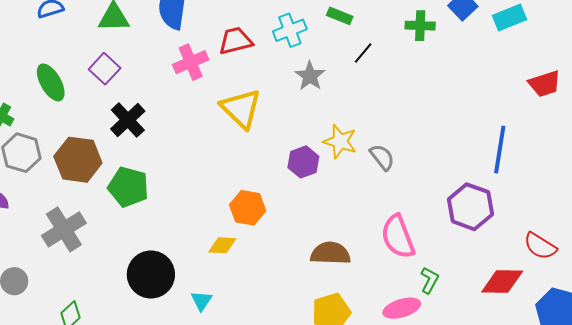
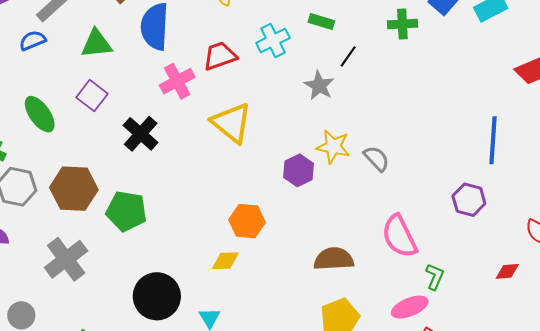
gray star: (310, 76) -> (319, 86), moved
black cross: (128, 120) -> (141, 134), moved
purple hexagon: (470, 207) -> (469, 200), size x0.7
red diamond: (502, 282) -> (507, 271), size x0.6

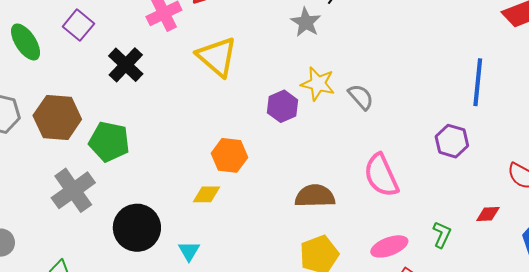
gray cross: (66, 259) -> (73, 190), moved
green L-shape: (435, 277) -> (442, 235), moved

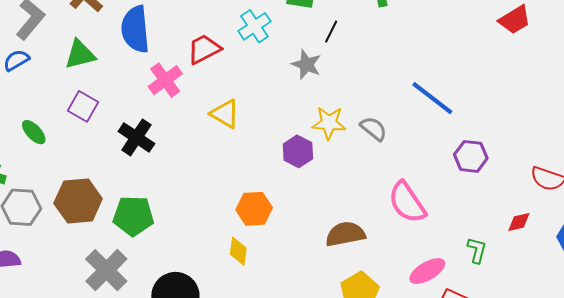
green ellipse: (26, 42) -> (34, 132), size x0.7
yellow triangle: (217, 57) -> (225, 114), size x0.7
blue line: (478, 82) -> (432, 98), moved, turned -48
yellow diamond: (207, 194) -> (238, 251), turned -72

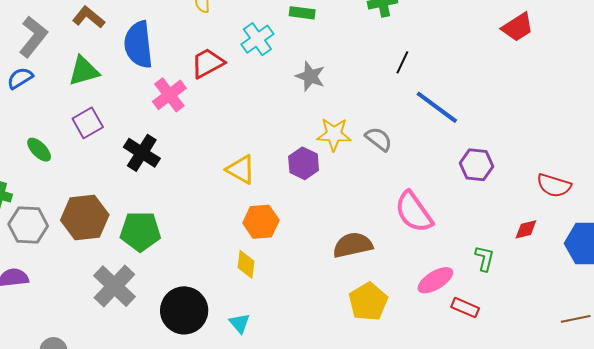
black line: (331, 32) -> (402, 62), moved
purple square: (83, 106) -> (88, 123), turned 32
yellow triangle: (225, 114) -> (241, 169), moved

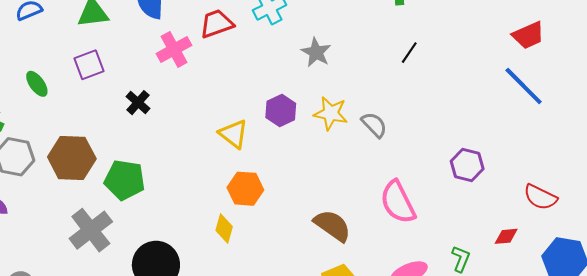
blue line: (437, 107) -> (524, 86), moved
black cross: (142, 153) -> (138, 103), size x0.7
purple hexagon: (304, 163) -> (281, 111), moved
brown semicircle: (353, 245) -> (332, 226), turned 39

